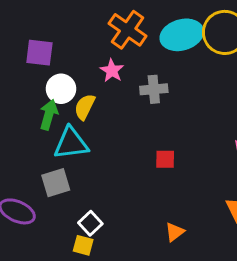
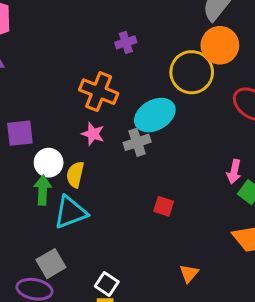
cyan ellipse: (182, 35) -> (155, 115), moved
red square: (165, 159) -> (164, 206), turned 30
gray square: (56, 183) -> (51, 264), moved

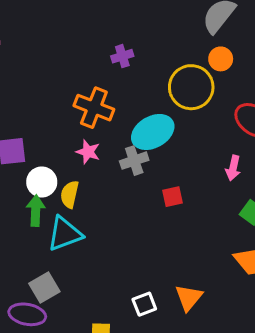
orange circle: (220, 45) -> (221, 59), size x0.6
pink arrow: (234, 172) -> (233, 168), moved
red square: (164, 206) -> (173, 197), moved, turned -30
orange triangle: (189, 273) -> (189, 298), size x1.4
white square: (107, 284) -> (144, 304), moved, turned 35

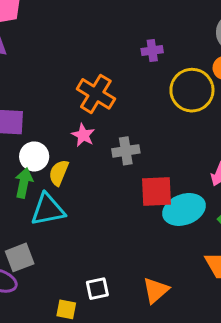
purple cross: (122, 56) -> (152, 51), moved
cyan ellipse: (153, 132) -> (184, 209), moved
red square: (173, 197) -> (157, 192), size x1.6
white square: (144, 304) -> (97, 289), moved

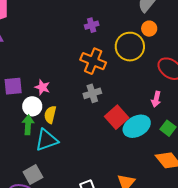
purple cross: (152, 51) -> (92, 25), moved
orange cross: (96, 94) -> (93, 61), moved
pink star: (83, 135) -> (42, 87), moved
red square: (157, 192) -> (117, 117), turned -30

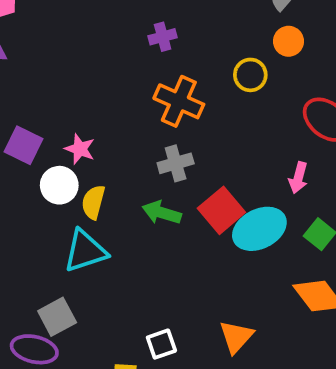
purple cross: (92, 25) -> (163, 37), moved
yellow circle: (130, 47) -> (250, 75), size x0.6
purple square: (13, 86) -> (24, 145), turned 30
green arrow: (28, 125) -> (162, 213), moved, turned -78

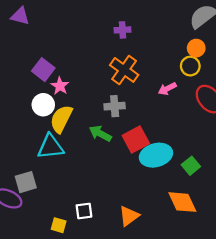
yellow circle: (250, 75) -> (190, 66), moved
purple square: (24, 145) -> (43, 70), moved
pink arrow: (298, 178) -> (167, 89), moved, turned 36
yellow semicircle: (93, 202) -> (61, 119), size x1.4

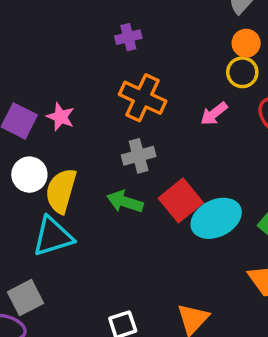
pink star: (60, 86) -> (61, 117), moved

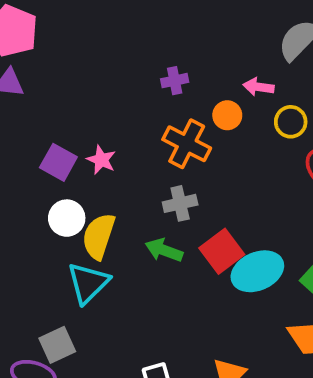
orange circle: (246, 43) -> (227, 115), moved
pink arrow: (214, 114) -> (259, 87), moved, turned 44
cyan triangle: (53, 236) -> (88, 283), turned -30

